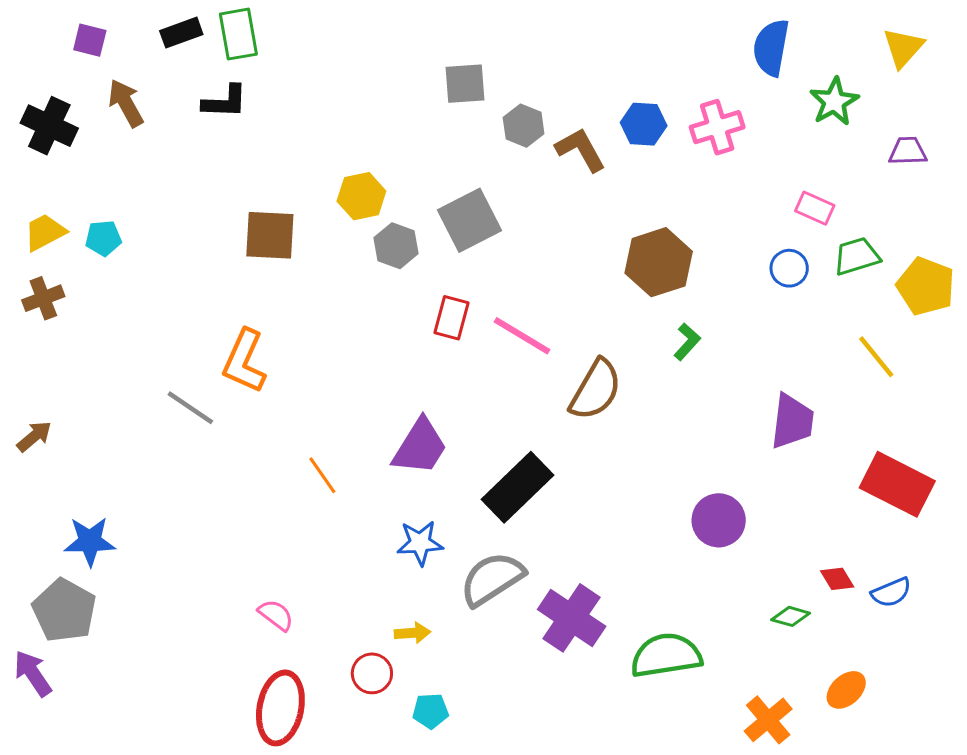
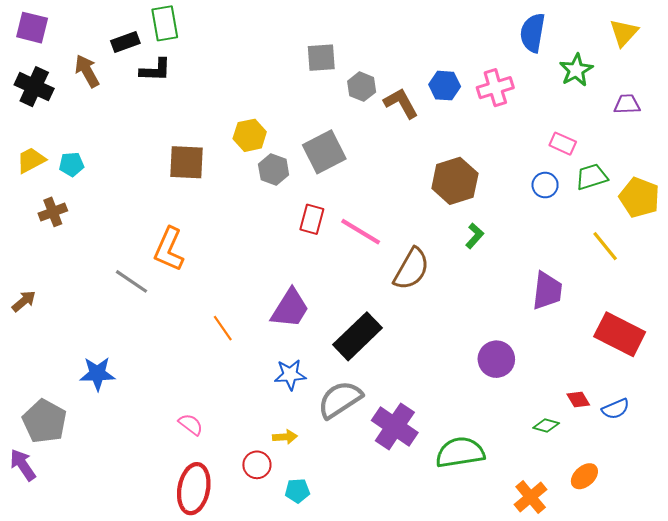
black rectangle: (181, 33) -> (125, 42), moved
purple square: (90, 40) -> (32, 28), moved, size x1.4
brown cross: (43, 298) -> (53, 212), moved
blue star: (90, 541) -> (97, 374), moved

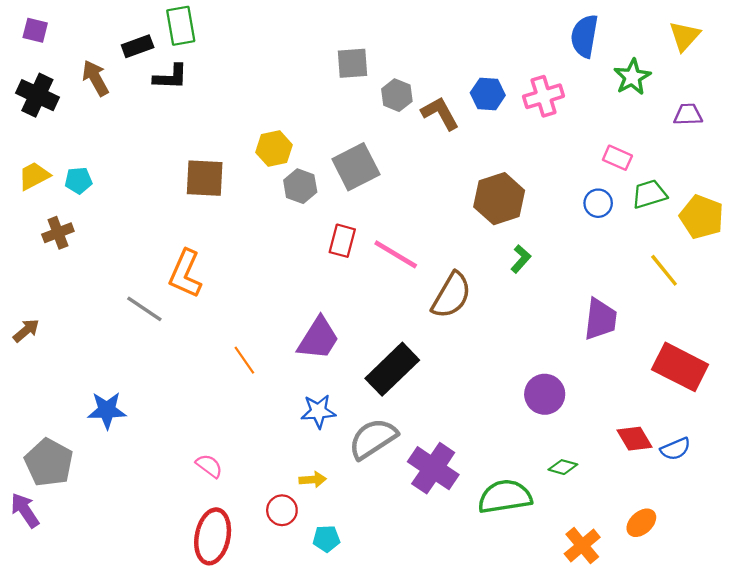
purple square: (32, 28) -> (35, 30), size x0.7
red diamond: (578, 400) -> (635, 439), size x1.4
green diamond: (546, 425) -> (563, 467), moved

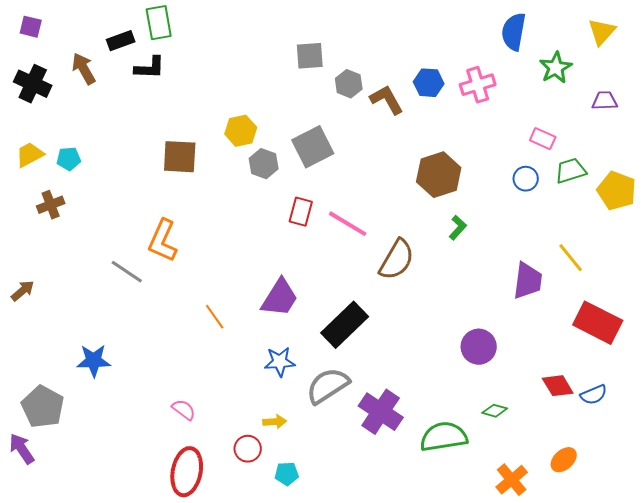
yellow line: (664, 270) -> (571, 258), moved

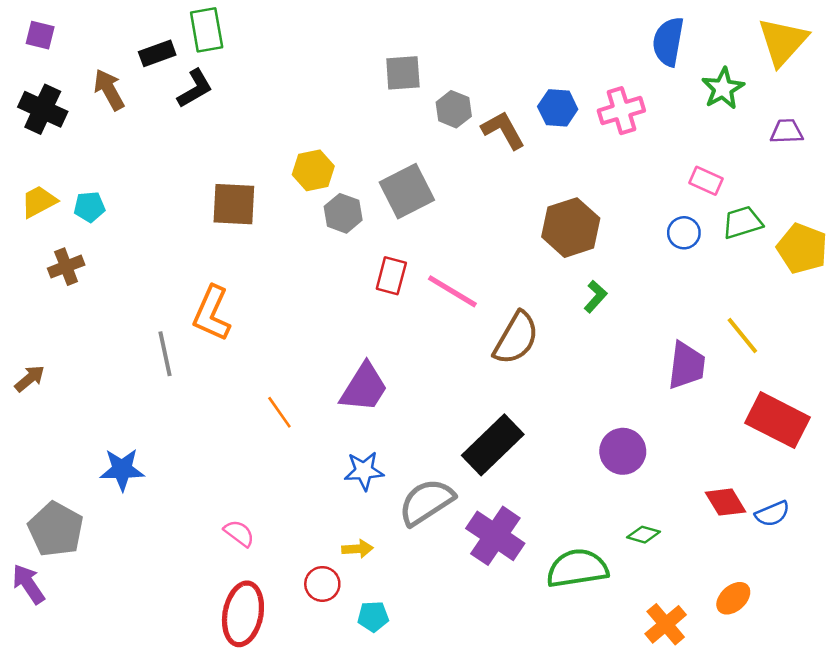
yellow triangle: (602, 32) -> (783, 42), size x1.4
black L-shape: (150, 68) -> (195, 88), turned -32
gray line: (127, 272) -> (165, 354), turned 44
black rectangle: (345, 325) -> (493, 445), moved

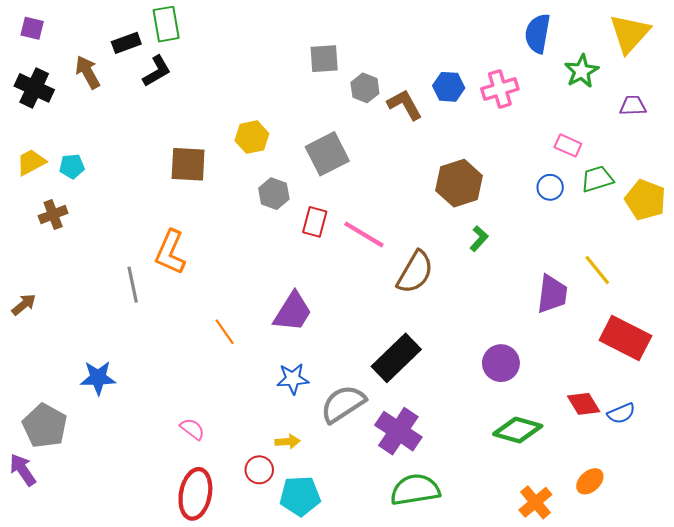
gray hexagon: (343, 213) -> (274, 194), moved
green diamond: (644, 535) -> (518, 430), size x1.8
green semicircle: (577, 568) -> (415, 490), moved
cyan pentagon: (373, 616) -> (300, 496), size x1.6

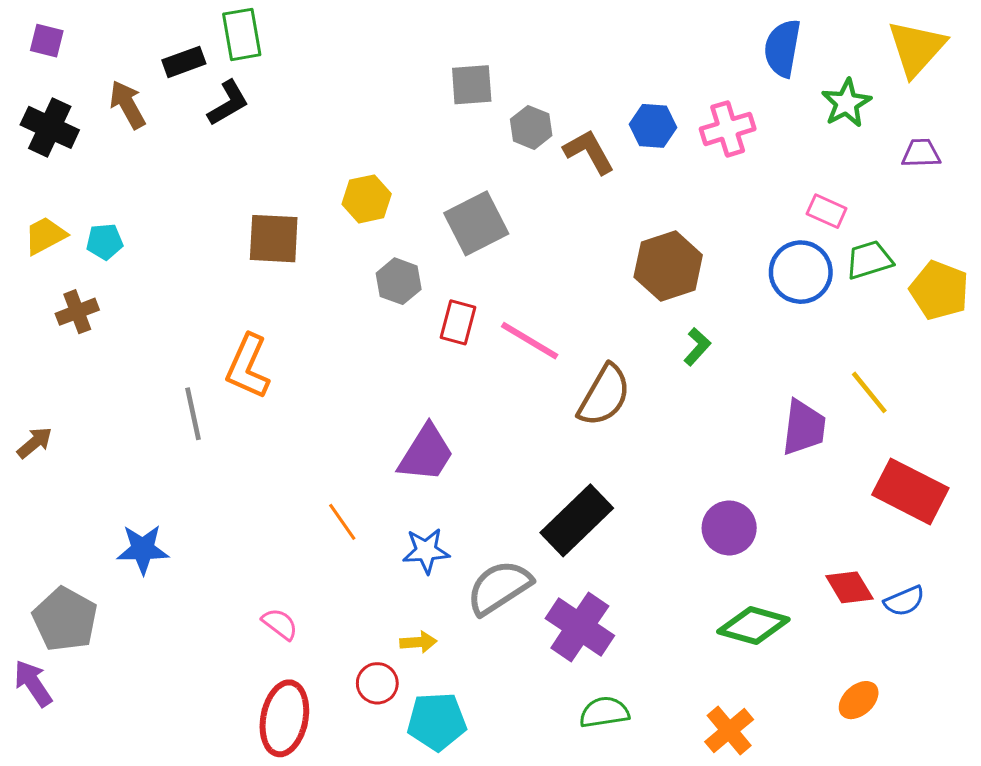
blue circle: (550, 187) -> (801, 272), size x1.6
orange line: (225, 332) -> (342, 522), moved
green semicircle: (415, 490) -> (604, 712), size x0.7
orange cross: (535, 502) -> (729, 731), moved

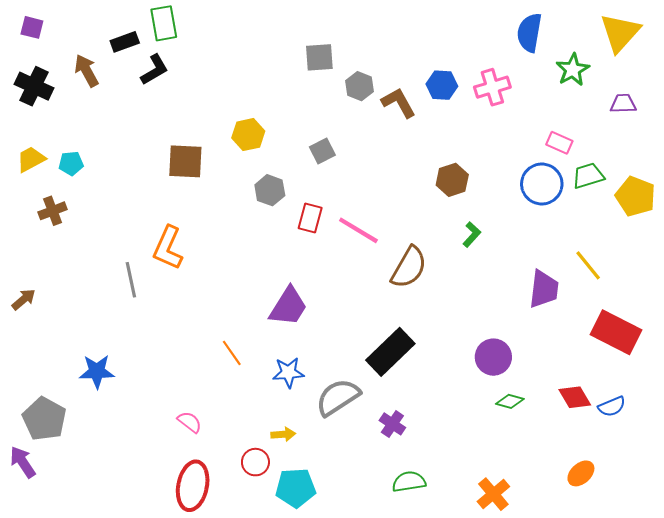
gray square: (476, 223) -> (322, 151), size x0.6
brown hexagon: (668, 266) -> (452, 180), size x0.7
green diamond: (753, 625) -> (510, 401), moved, size x0.6
purple cross: (580, 627) -> (392, 424), size x0.6

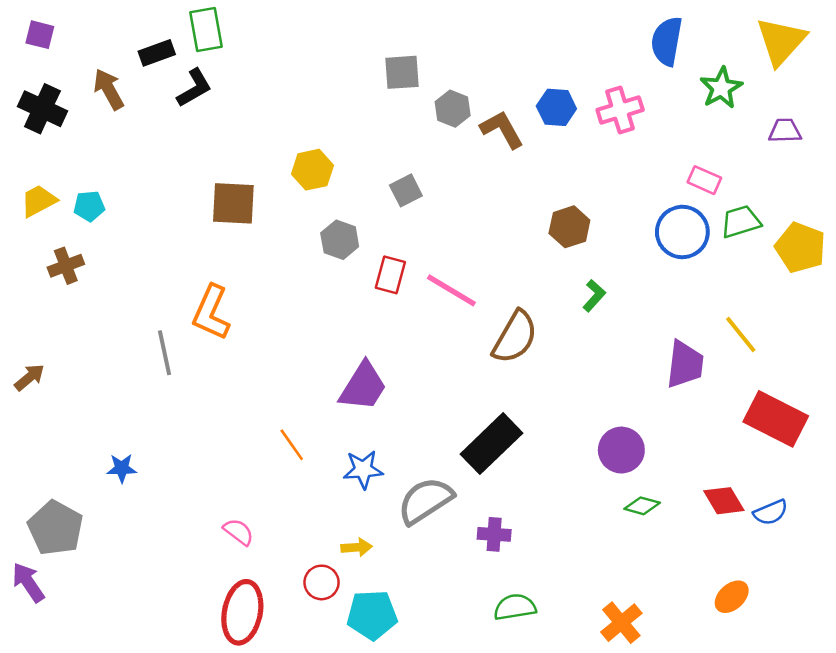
blue star: (97, 371) -> (122, 468), size x0.7
purple cross: (392, 424) -> (494, 534), turned -30

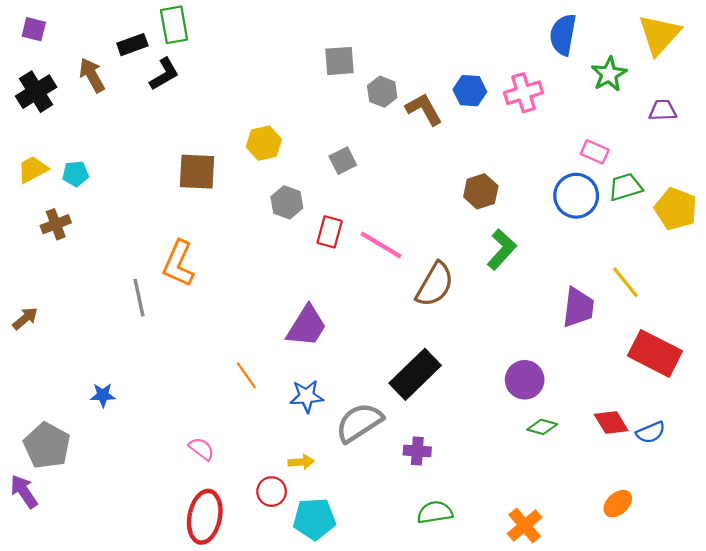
black cross: (42, 109) -> (36, 92), turned 33
green L-shape: (594, 296) -> (502, 249), size x1.5

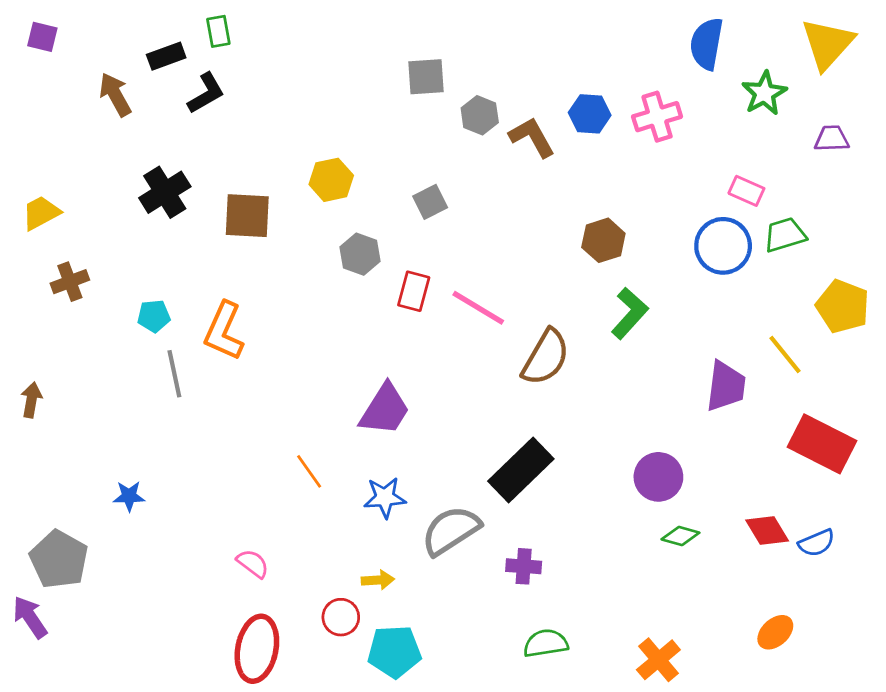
green rectangle: (174, 25) -> (218, 31), size x0.7
black cross: (36, 92) -> (165, 192), moved
cyan pentagon: (75, 174) -> (154, 316), moved
yellow pentagon: (676, 209) -> (843, 306), moved
brown arrow: (25, 318) -> (31, 400), turned -40

